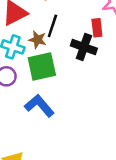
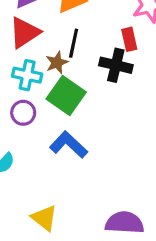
brown star: (37, 40) -> (57, 63), turned -30
green square: (42, 67) -> (66, 96), turned -36

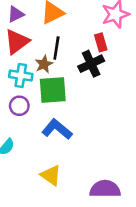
black cross: (116, 65) -> (91, 64), turned -35
green square: (66, 96) -> (53, 90), turned -36
yellow triangle: (44, 218) -> (51, 175), moved

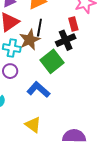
brown star: (44, 64) -> (30, 40), size x1.5
green square: (53, 90) -> (52, 61), moved, turned -35

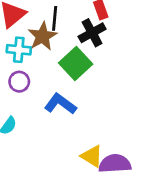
yellow triangle: (33, 125) -> (92, 156), moved

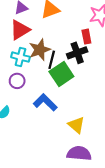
black line: (55, 18) -> (52, 60), moved
yellow triangle: (92, 156) -> (76, 125), moved

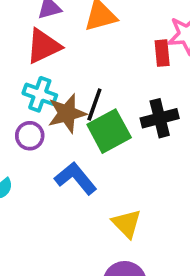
red rectangle: (86, 37) -> (162, 53), moved
brown star: (40, 50) -> (67, 113), moved
black cross: (77, 53) -> (160, 118), moved

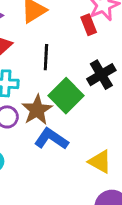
black line: (94, 104) -> (46, 57), moved
brown star: (67, 113) -> (37, 110), moved

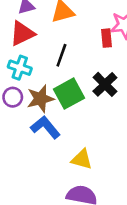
black cross: (101, 75) -> (105, 84), turned -30
yellow triangle: (100, 162) -> (82, 159), turned -30

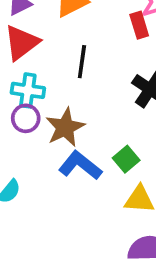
green square: (69, 94) -> (126, 159), moved, size x0.6
purple circle: (13, 97) -> (26, 118), moved

